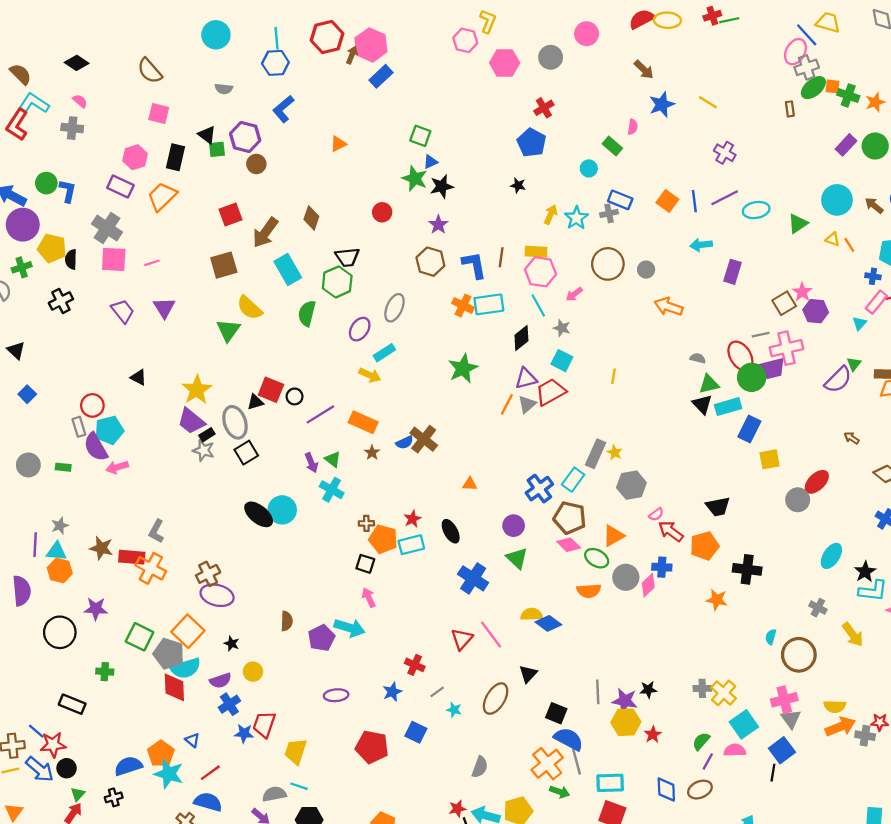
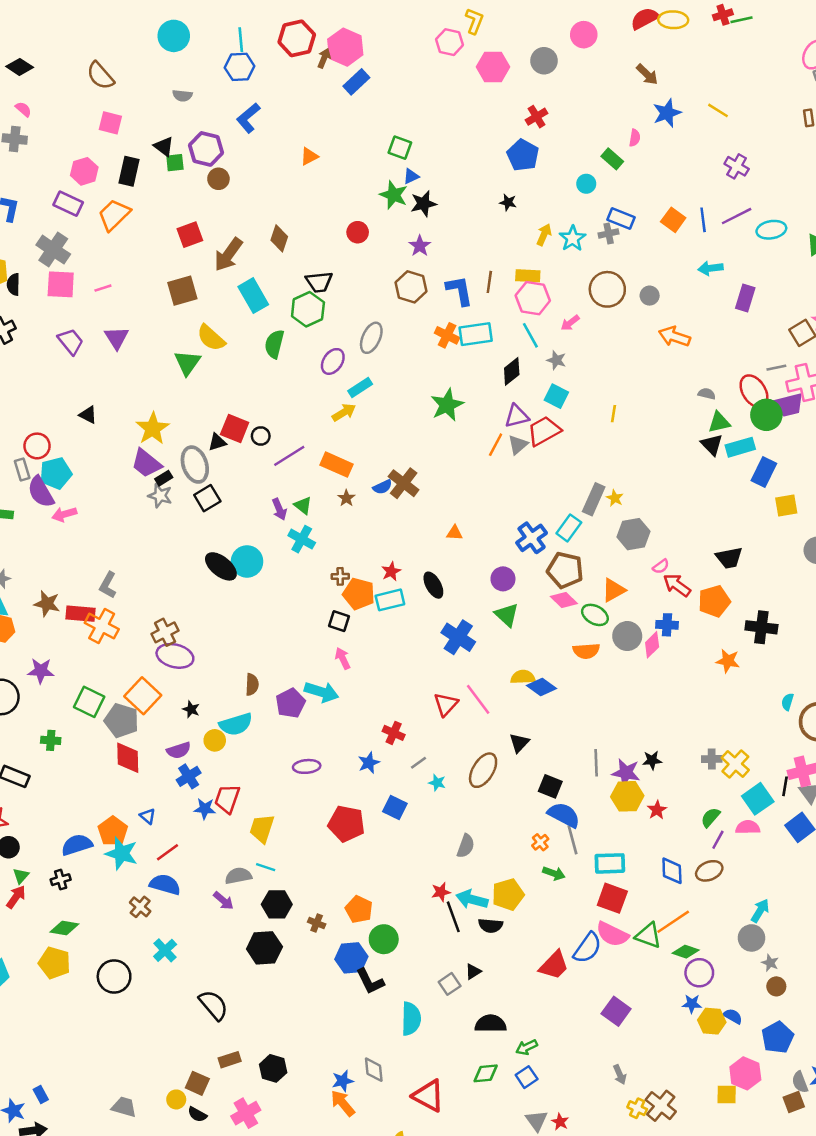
yellow arrow: (370, 375) -> (344, 412), turned -55
cyan semicircle: (186, 668) -> (236, 724), moved
orange cross: (547, 764) -> (540, 842), size x0.5
black line: (773, 773) -> (785, 786), moved

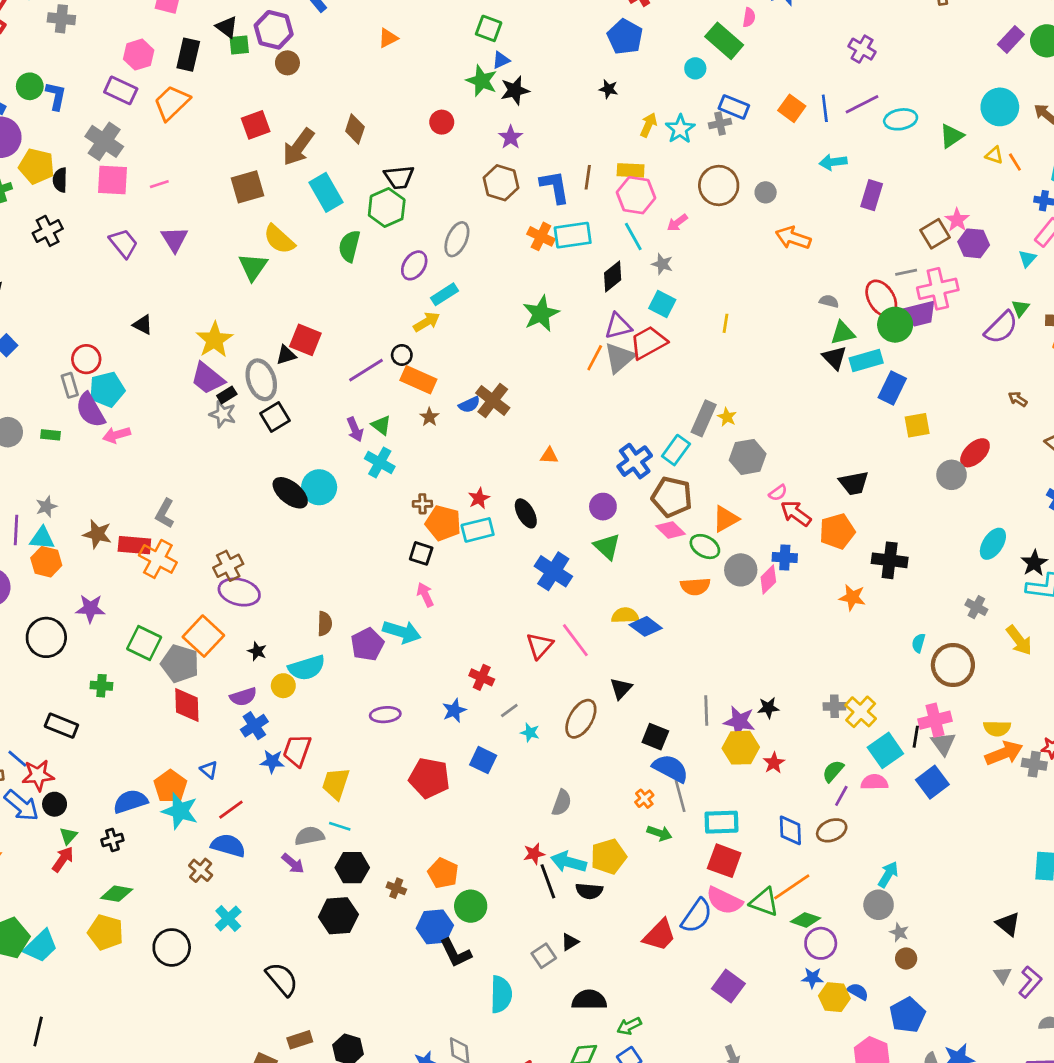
green rectangle: (612, 159) -> (724, 41), size x1.5
black circle: (261, 436) -> (402, 355), moved
gray triangle: (518, 445) -> (619, 358), size x1.4

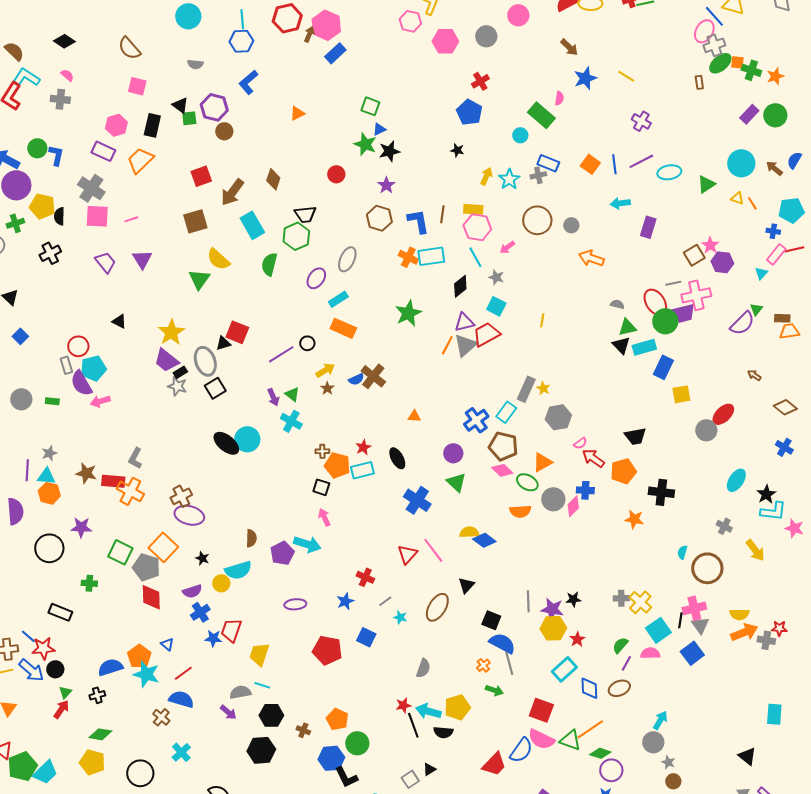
yellow arrow: (427, 322) -> (325, 370), moved
orange rectangle: (418, 380) -> (343, 328), moved
cyan rectangle: (721, 822) -> (564, 669), moved, turned -40

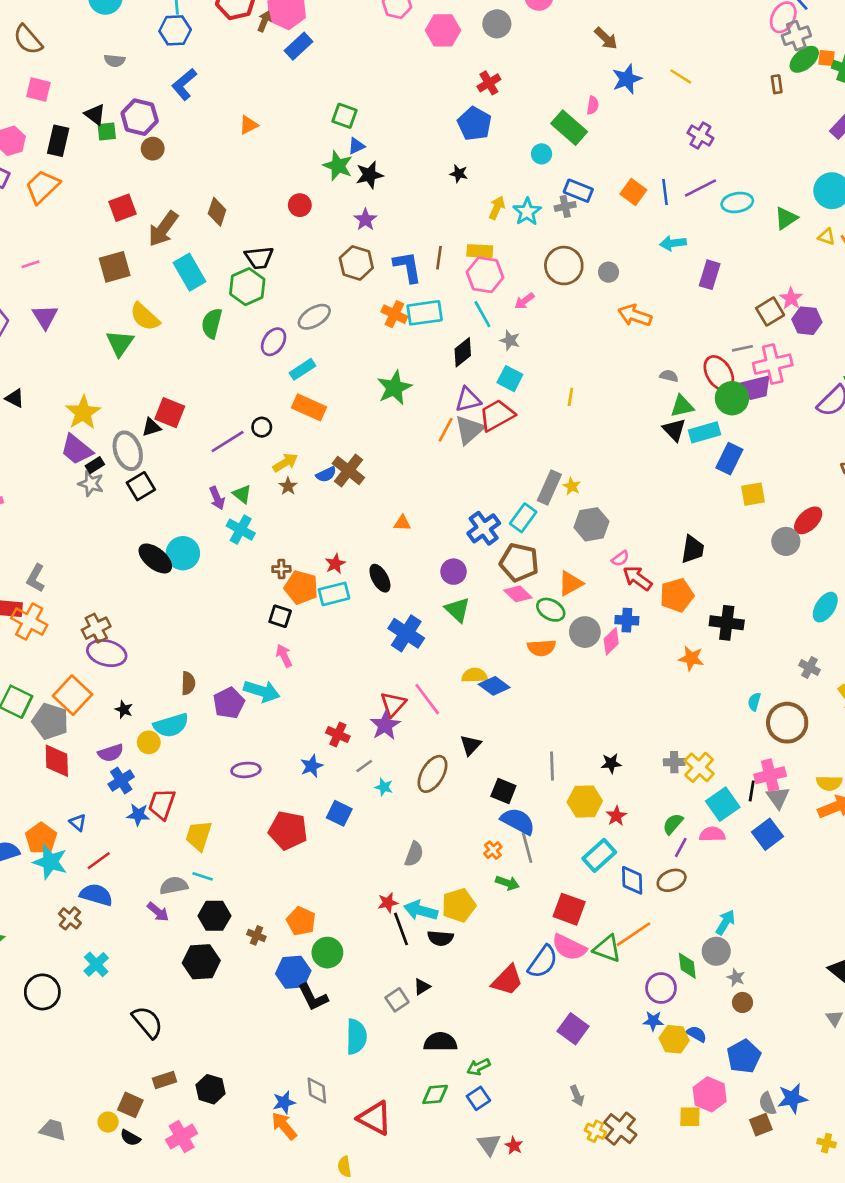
gray ellipse: (347, 259) -> (314, 317), turned 35
black trapezoid: (635, 436) -> (693, 549), turned -70
purple star: (552, 609) -> (385, 725), moved, turned 30
green diamond: (600, 753) -> (687, 966), moved, turned 65

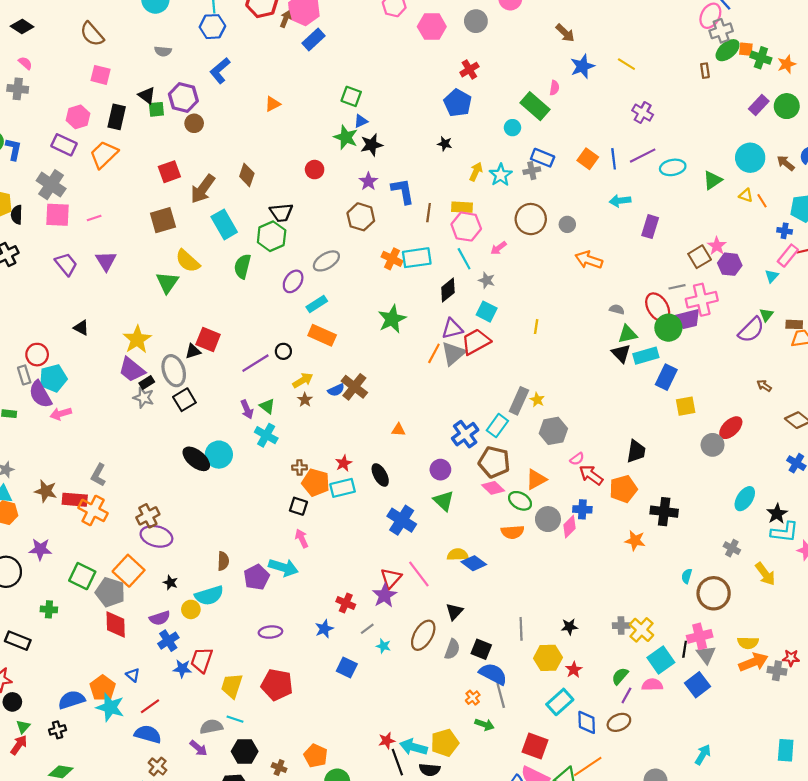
blue L-shape: (408, 267) -> (403, 191), moved
red pentagon: (288, 830) -> (277, 685), moved
gray semicircle: (414, 854) -> (452, 649), moved
brown cross: (70, 918) -> (158, 766), moved
cyan arrow: (725, 922) -> (703, 755), moved

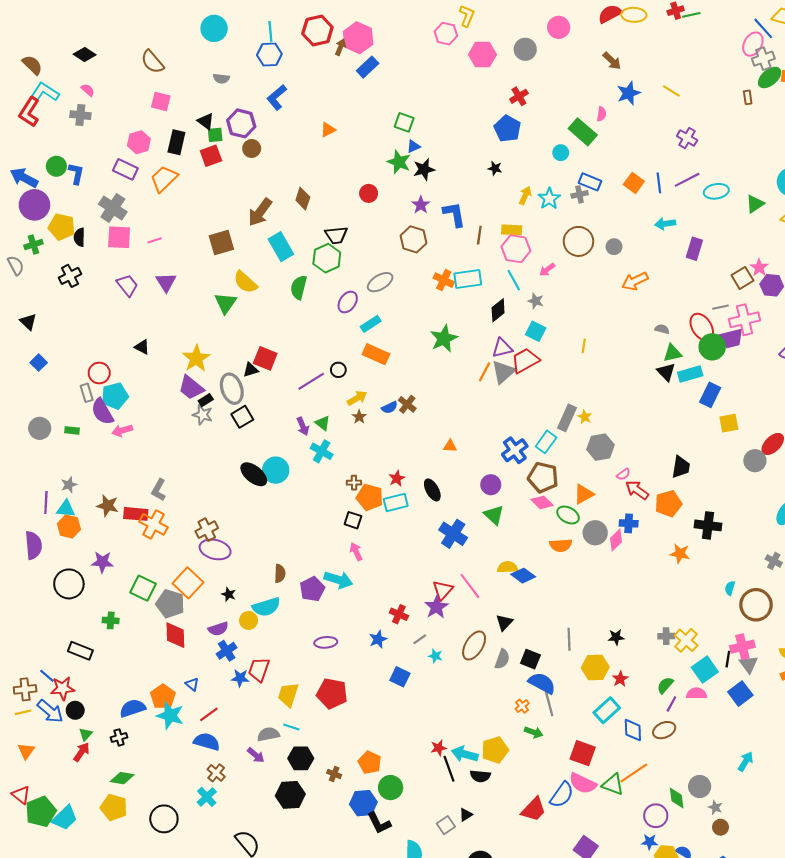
red square: (169, 172) -> (211, 156), moved
orange arrow: (589, 260) -> (635, 281), turned -45
brown cross: (354, 387) -> (407, 404), size x0.7

